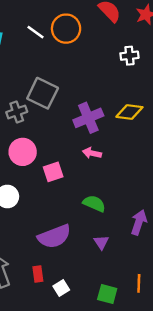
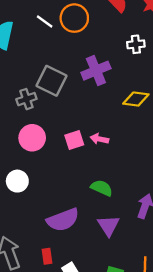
purple cross: (88, 118) -> (96, 71), moved
pink square: (53, 172) -> (74, 140), moved
purple triangle: (101, 242) -> (109, 226), size x1.5

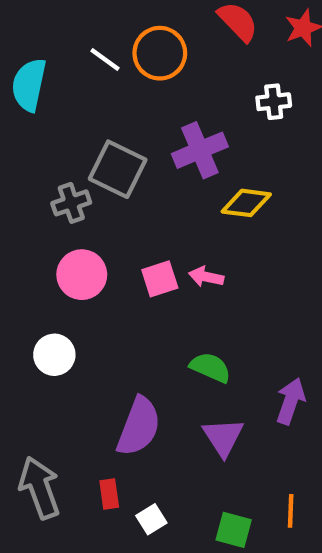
yellow diamond: (136, 99) -> (246, 203), moved
purple semicircle: (63, 220) -> (139, 426), turned -48

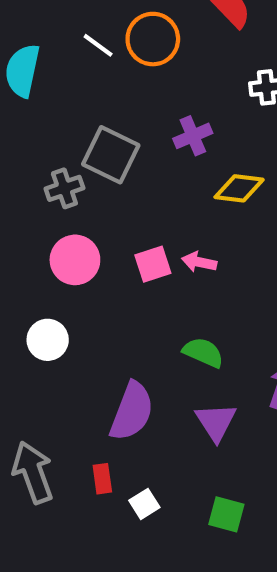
purple cross: (200, 150) -> (193, 136), size x0.7

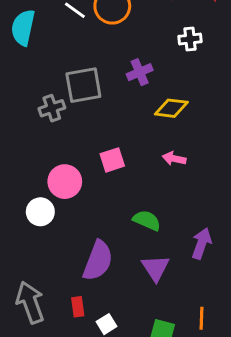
gray square: (111, 155) -> (83, 85), turned -36
pink circle: (75, 260) -> (65, 182), moved
pink arrow: (199, 262) -> (174, 159), moved

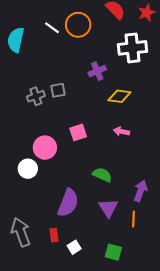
white cross: (190, 39) -> (132, 48), size x1.8
gray square: (83, 85) -> (58, 90), moved, size x0.6
orange line: (201, 318) -> (133, 219), moved

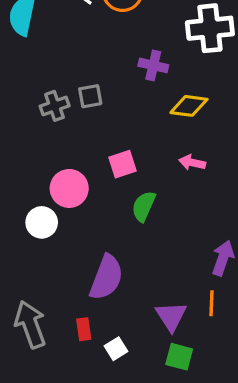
purple cross: (97, 71) -> (153, 65), turned 36
green semicircle: (102, 175) -> (144, 206), moved, turned -90
purple triangle: (108, 208) -> (171, 316), moved

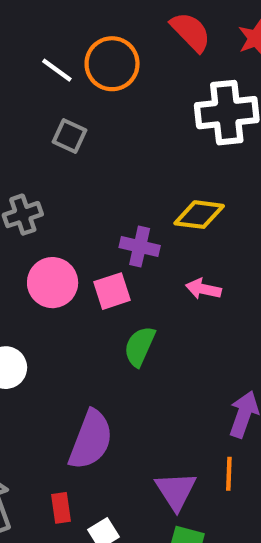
purple cross: (153, 65) -> (140, 246), moved
gray square: (90, 96) -> (70, 136), moved, turned 35
pink circle: (69, 188) -> (53, 283), moved

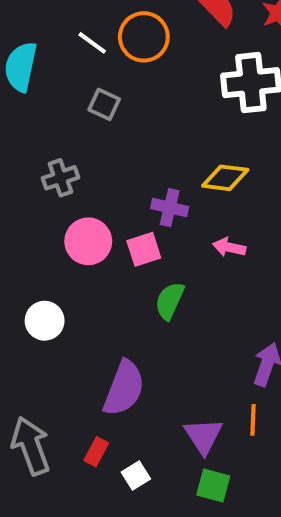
red rectangle: (61, 508) -> (96, 452), turned 36

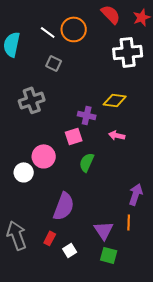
gray cross: (60, 178) -> (32, 100), size x1.4
pink circle: (88, 241) -> (44, 156), moved

